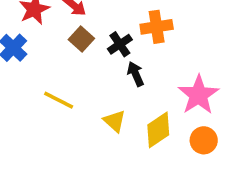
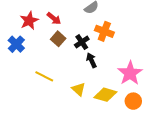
orange cross: (157, 27) -> (104, 31), turned 30
yellow diamond: (158, 130) -> (105, 95), turned 50

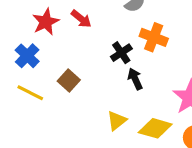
brown square: (58, 39) -> (69, 80), moved
yellow line: (44, 76) -> (30, 93), moved
yellow triangle: (79, 89) -> (117, 121), turned 40

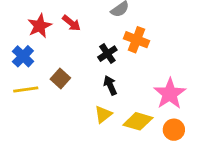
black arrow: (135, 79) -> (110, 85), moved
yellow line: (30, 93) -> (26, 90), turned -35

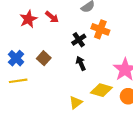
blue cross: (23, 56) -> (16, 58), moved
yellow line: (26, 90) -> (18, 81), moved
yellow triangle: (103, 114) -> (76, 102), moved

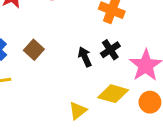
black cross: (79, 40) -> (110, 50), moved

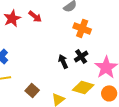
brown square: (34, 50) -> (32, 90), moved

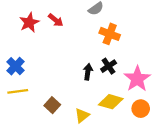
black arrow: (63, 61) -> (88, 72), turned 32

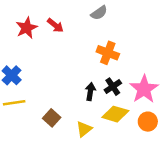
orange cross: (110, 34) -> (108, 53), moved
black cross: (109, 66) -> (113, 87), moved
black arrow: (88, 72) -> (90, 92), moved

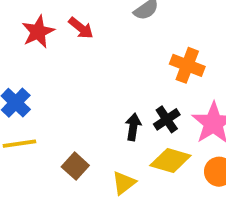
orange cross: (108, 53) -> (187, 65), moved

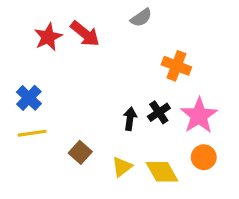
red arrow: (81, 28) -> (85, 34), size x1.4
yellow diamond: (170, 160) -> (162, 172), moved, turned 44

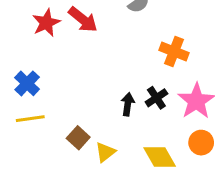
yellow triangle: (122, 167) -> (105, 152), moved

